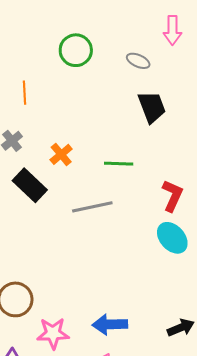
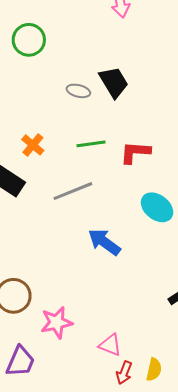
gray ellipse: (138, 61) -> (78, 91), moved
red L-shape: (172, 196) -> (135, 152), moved, turned -100
blue arrow: (110, 324) -> (104, 242), moved, turned 48

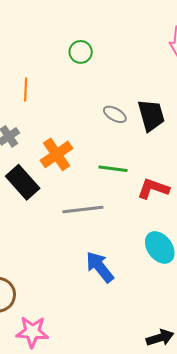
green circle: (29, 40) -> (81, 52), size x0.7
orange cross: (33, 145) -> (57, 154), size x1.4

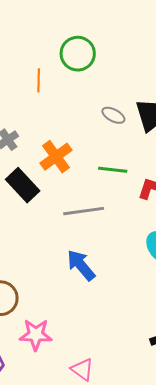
green circle: (81, 52) -> (78, 54), size x1.5
orange line: (26, 89) -> (39, 80), moved
blue arrow: (100, 267) -> (81, 265), moved

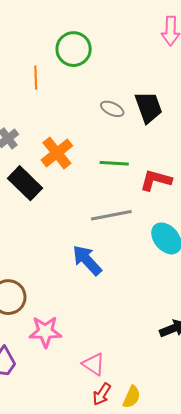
gray line: (84, 211) -> (111, 215), moved

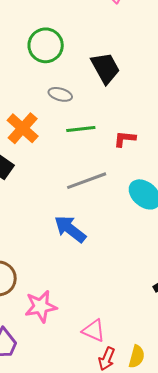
green circle: (74, 49) -> (46, 45), moved
gray ellipse: (112, 109) -> (60, 94), moved
red L-shape: (156, 180) -> (125, 139), size x0.7

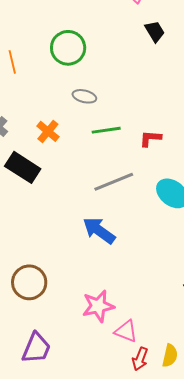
black trapezoid: (105, 68) -> (155, 31), moved, size x0.7
orange cross: (23, 128) -> (48, 131), size x0.7
pink star: (41, 306) -> (98, 306), moved

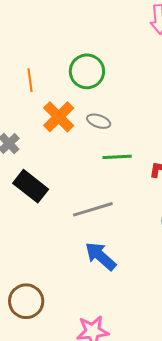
orange cross: (48, 131) -> (59, 117), moved, size x1.4
gray line: (114, 182) -> (93, 209), moved

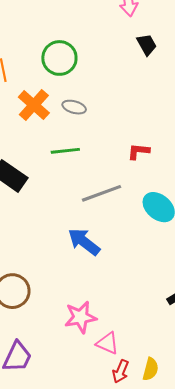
green line: (117, 157) -> (65, 151), moved
gray line: (93, 209) -> (101, 193), moved

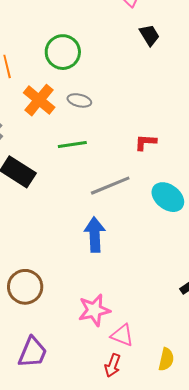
blue arrow: (84, 242) -> (95, 235), turned 52
red arrow: (121, 371) -> (113, 365), moved

